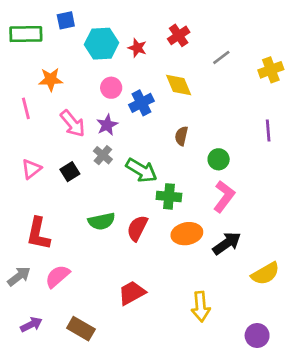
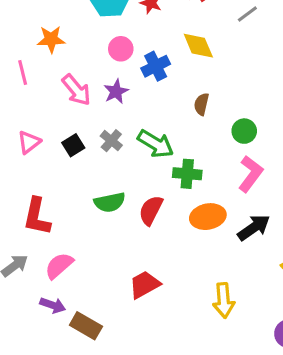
gray cross: (103, 155) -> (111, 141), moved
purple arrow: (31, 324) -> (53, 305), moved, turned 45

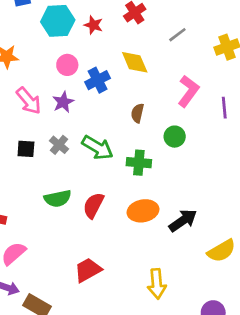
black square: (73, 145) -> (26, 149), turned 36
green cross: (187, 174) -> (139, 163), moved
pink L-shape: (251, 174) -> (188, 91), moved

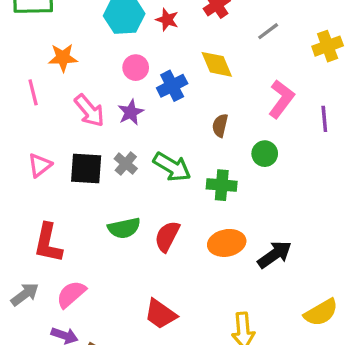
black square: (26, 149) -> (86, 168), size x1.5
yellow semicircle: (221, 251) -> (321, 312), moved
red trapezoid: (88, 270) -> (160, 314), turned -116

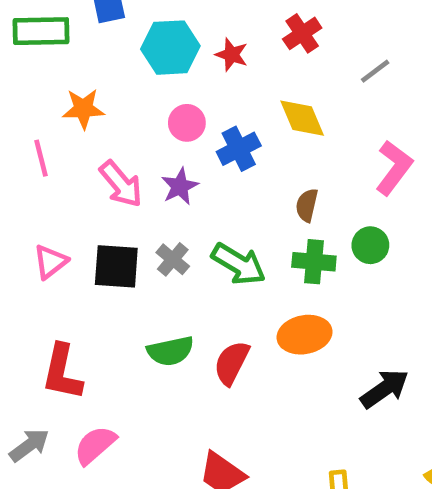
green cross: (222, 185) -> (314, 262), moved
orange ellipse: (227, 243) -> (305, 335), moved

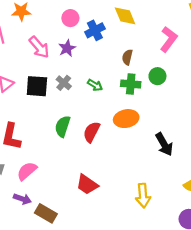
green arrow: (239, 264) -> (95, 85), size x0.6
green semicircle: (170, 351) -> (63, 126), turned 120
black arrow: (385, 389) -> (164, 144), turned 95

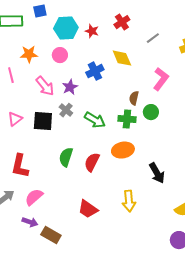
pink circle: (70, 18) -> (60, 55), moved
brown semicircle: (127, 57) -> (134, 98), moved
gray cross: (64, 83) -> (66, 110), moved
green arrow: (95, 85) -> (95, 120), size x1.5
yellow arrow: (143, 196) -> (129, 201), moved

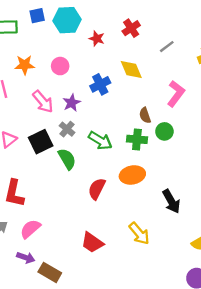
cyan hexagon: (66, 28) -> (67, 20), moved
brown semicircle: (134, 98) -> (145, 115), turned -32
black square: (43, 121) -> (41, 142), turned -30
green semicircle: (66, 157) -> (67, 159), moved, turned 132
yellow arrow: (129, 201) -> (139, 233), turned -35

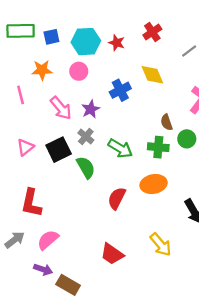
blue square: (37, 16) -> (51, 37), moved
cyan hexagon: (67, 20) -> (86, 42), moved

